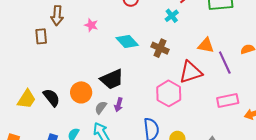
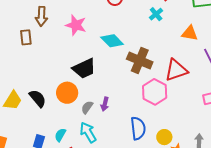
pink star: (91, 25) -> (76, 25), size x1.5
orange triangle: (206, 45) -> (190, 33), moved
brown cross: (160, 48) -> (140, 60), moved, size x1.4
black trapezoid: (112, 79) -> (84, 68), moved

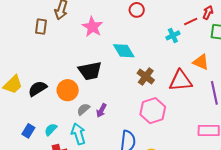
brown cross: (140, 60) -> (146, 77), size x0.7
red triangle: (176, 70) -> (181, 81), moved
black semicircle: (38, 98) -> (38, 89), turned -96

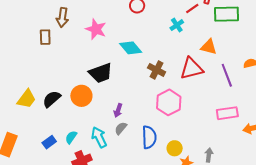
gray semicircle: (83, 109) -> (121, 128), moved
blue rectangle: (28, 131) -> (49, 142), turned 32

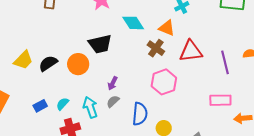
orange triangle: (209, 47) -> (167, 28), moved

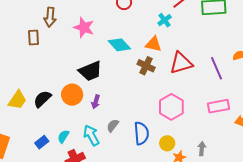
pink hexagon: (164, 82) -> (171, 107), moved
purple arrow: (113, 83) -> (96, 102), moved

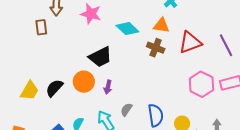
pink hexagon: (171, 107) -> (201, 84), moved

